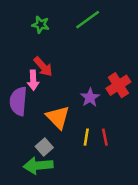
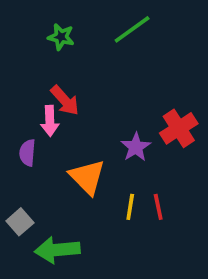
purple semicircle: (18, 101) -> (27, 153), size x0.6
gray square: (44, 147) -> (20, 222), moved

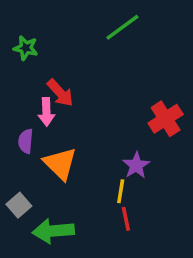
green star: (61, 37) -> (26, 48), moved
purple star: (136, 147) -> (136, 165), moved
orange triangle: (87, 177) -> (60, 164), moved
red line: (158, 207) -> (126, 219), moved

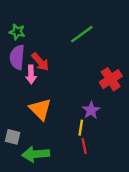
green line: (122, 27) -> (82, 34), moved
purple semicircle: (26, 141) -> (17, 57), moved, size x1.5
gray square: (19, 205) -> (13, 137), turned -35

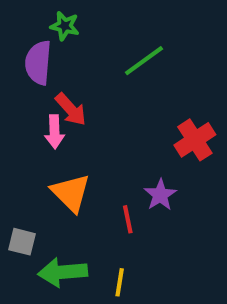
green star: (17, 32) -> (65, 26), moved
purple semicircle: (17, 57) -> (38, 63), moved
yellow line: (81, 128) -> (120, 282), moved
red line: (84, 146) -> (128, 219), moved

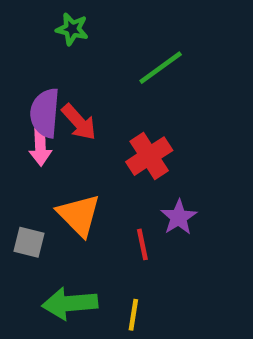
purple semicircle: (38, 63) -> (45, 113), moved
pink arrow: (55, 132) -> (40, 147), moved
red cross: (195, 140) -> (149, 156), moved
gray square: (22, 242) -> (29, 242), moved

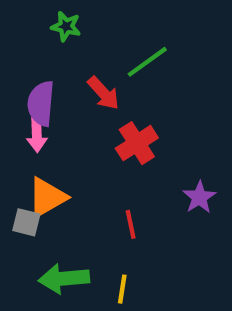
red arrow: (79, 122) -> (103, 93), moved
orange triangle: (79, 215) -> (47, 197), moved, turned 45
purple star: (179, 217) -> (199, 197), moved

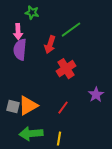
red arrow: (103, 93) -> (50, 45), turned 60
pink arrow: (37, 135) -> (18, 32), moved
orange triangle: (47, 197) -> (28, 106), moved
red line: (131, 224) -> (63, 108), turned 48

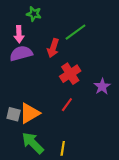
purple semicircle: (20, 50) -> (21, 53), turned 70
purple star: (96, 95) -> (102, 86), moved
red line: (63, 108) -> (67, 105), moved
green arrow: (31, 134) -> (33, 143), turned 50

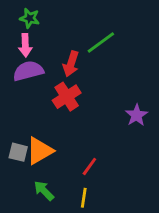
green star: (34, 14) -> (30, 18), moved
red cross: (70, 74) -> (67, 97), moved
red line: (67, 105) -> (89, 166), moved
green arrow: (33, 143) -> (44, 191), size x0.7

